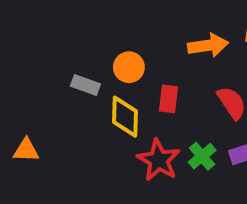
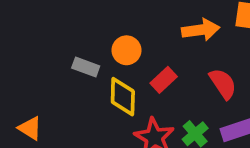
red rectangle: (168, 99) -> (164, 80), turned 40
orange triangle: (26, 150) -> (30, 128), turned 30

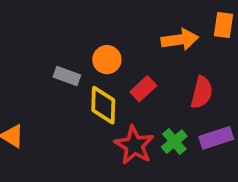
red semicircle: (223, 84) -> (202, 92), turned 48

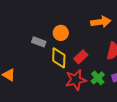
red rectangle: (143, 89) -> (81, 57), moved
red star: (134, 145) -> (76, 80), turned 30

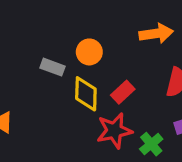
green cross: (98, 78) -> (151, 144), moved

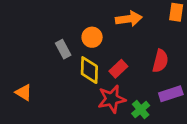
orange arrow: (156, 34) -> (129, 19), moved
gray rectangle: (52, 67) -> (63, 49), turned 42

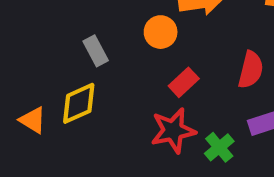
orange circle: (92, 37) -> (161, 32), moved
yellow diamond: (89, 70) -> (79, 103), moved, turned 64

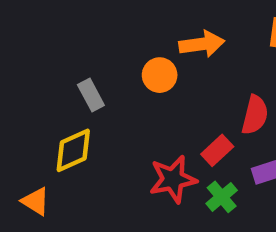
red rectangle: (184, 82) -> (217, 150), moved
orange triangle: (33, 120) -> (36, 201), moved

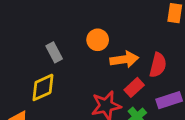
orange arrow: (202, 44) -> (124, 59), moved

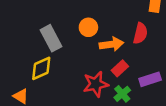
gray rectangle: (54, 52) -> (51, 38), size x1.5
red semicircle: (158, 65) -> (140, 33), moved

